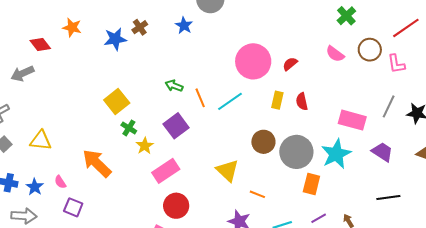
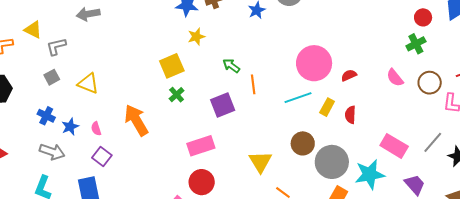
cyan line: (230, 101) -> (298, 98), moved
yellow star: (145, 146) -> (196, 37), moved

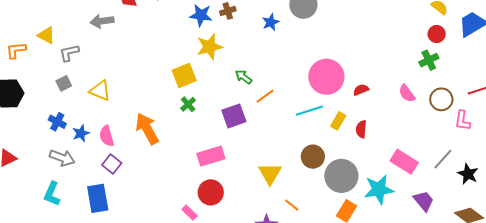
yellow star: (196, 37) -> (209, 47), size x1.5
orange line: (253, 84) -> (265, 96), turned 60
pink semicircle: (96, 129) -> (107, 136), size x1.5

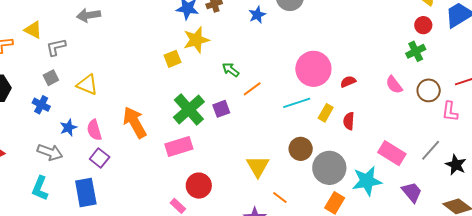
yellow square: (184, 75) -> (173, 59), moved, size x0.7
green cross: (188, 104) -> (189, 109), moved, size x2.0
purple square: (234, 116) -> (221, 109), size x0.7
blue cross: (57, 122) -> (41, 105), moved
pink rectangle: (211, 156) -> (179, 146), moved

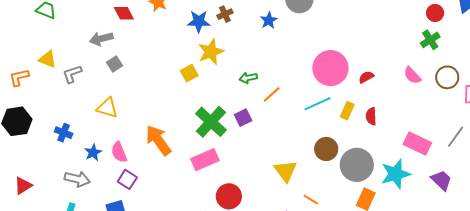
green arrow: (231, 70) -> (248, 78), turned -42
gray square: (51, 78) -> (114, 64), moved

